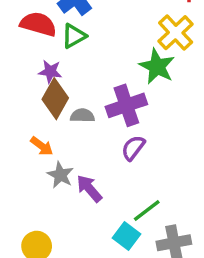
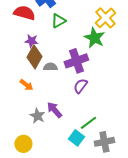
green triangle: (74, 36) -> (58, 21), moved
gray star: (60, 175) -> (37, 116), moved

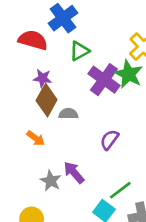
purple cross: (76, 61) -> (104, 80), moved, turned -35

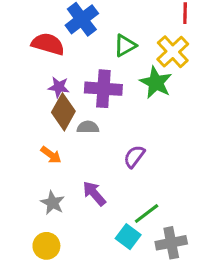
green triangle: (79, 51) -> (125, 46), moved
purple cross: (104, 80) -> (103, 89), moved, turned -32
gray star: (51, 181) -> (53, 203), moved

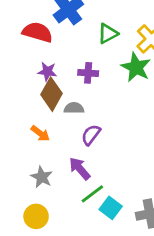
purple cross: (103, 89) -> (88, 73), size x0.6
purple semicircle: (134, 156) -> (91, 135), moved
green line: (147, 214) -> (92, 194), moved

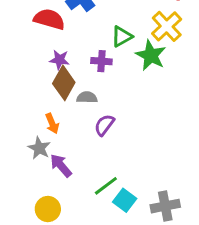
green triangle: (108, 34) -> (122, 37), moved
orange arrow: (40, 133) -> (52, 123), turned 30
purple arrow: (80, 169) -> (61, 166), moved
gray star: (42, 177) -> (39, 148), moved

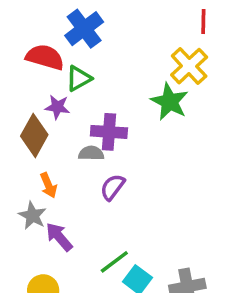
green triangle: (122, 37) -> (79, 79), moved
purple cross: (101, 61) -> (109, 132), moved, size x1.4
brown diamond: (64, 83) -> (34, 135), moved

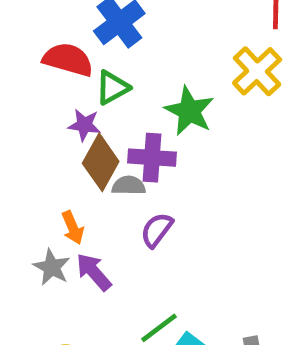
green star: (170, 102) -> (189, 111), moved
brown diamond: (34, 135) -> (101, 162), moved
purple arrow: (59, 237) -> (94, 272), moved

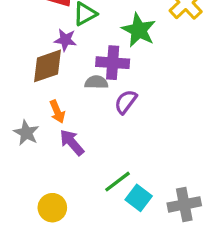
brown diamond: (101, 162) -> (47, 66), moved, turned 42
purple semicircle: (157, 230) -> (126, 102), moved
gray star: (52, 267) -> (26, 133), moved

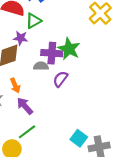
green star: (139, 30) -> (69, 49), moved
green line: (118, 182) -> (27, 132), moved
cyan square: (139, 198) -> (79, 138), moved

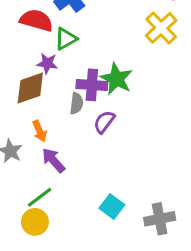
gray semicircle: (41, 66) -> (76, 103), turned 96
green line: (27, 132) -> (40, 197), moved
cyan square: (79, 138) -> (112, 206), moved

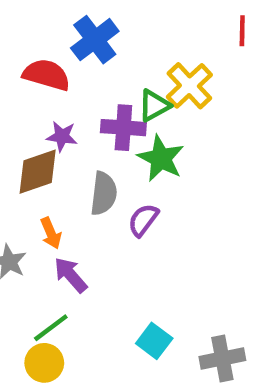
yellow cross: (161, 28) -> (189, 86), moved
green triangle: (66, 39) -> (154, 106), moved
purple cross: (92, 85) -> (123, 128), moved
gray semicircle: (76, 103) -> (104, 194), size x1.4

